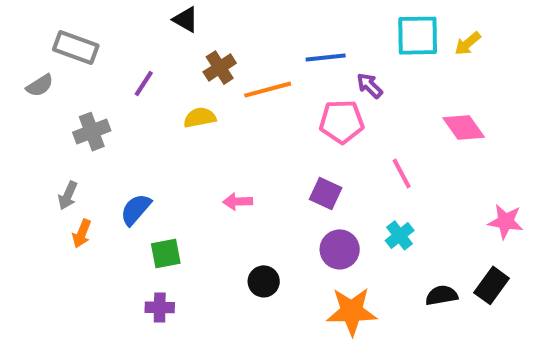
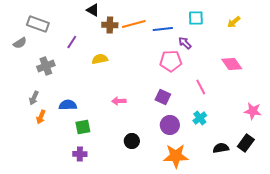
cyan square: (418, 36) -> (196, 18), moved, size x0.7
brown cross: (220, 68) -> (110, 25), moved, turned 35
orange line: (268, 90) -> (134, 24), moved
blue semicircle: (136, 209) -> (68, 105), turned 48

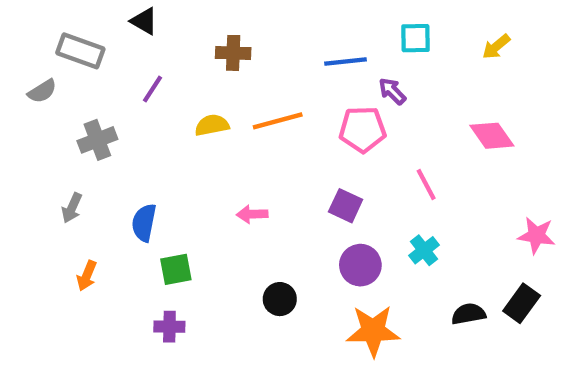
black triangle: (93, 10) -> (144, 21), moved
orange line: (134, 24) -> (278, 121), moved
blue semicircle: (68, 105) -> (144, 223), turned -78
orange arrow: (41, 117) -> (87, 276), moved

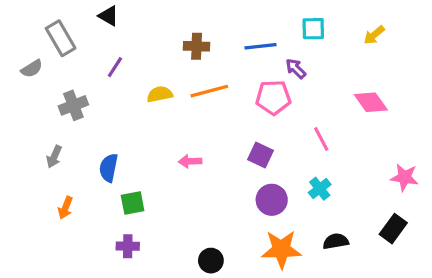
gray rectangle: (80, 51) -> (61, 38), turned 40
brown cross: (233, 53) -> (197, 46), moved
black circle: (280, 299) -> (211, 261), moved
black semicircle: (469, 314) -> (336, 241), moved

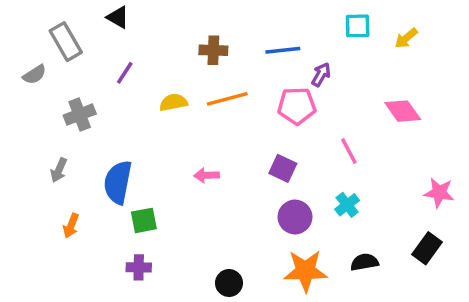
cyan square: (313, 29) -> (358, 26), moved
purple arrow: (296, 69) -> (321, 75), turned 75
blue semicircle: (109, 168) -> (118, 182), size x1.4

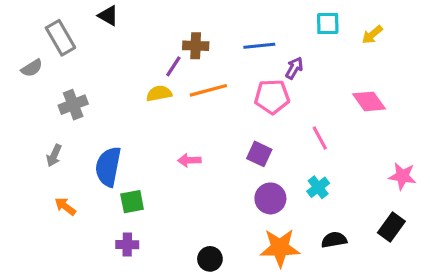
purple line: (125, 73) -> (173, 66), moved
orange arrow: (71, 226) -> (65, 206), turned 105

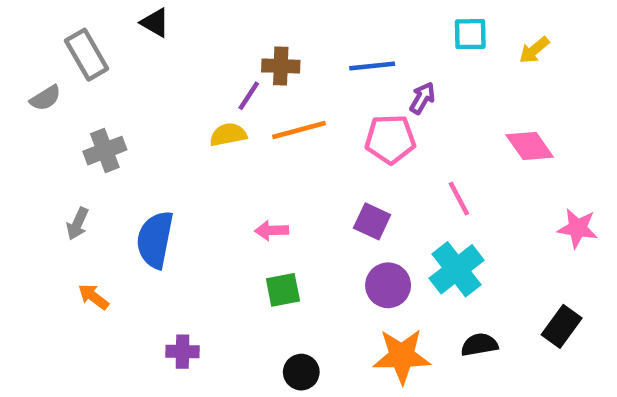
pink star: (402, 176) -> (578, 228), moved
cyan cross: (318, 187) -> (457, 269), size x1.6
green square: (132, 202) -> (283, 290), moved

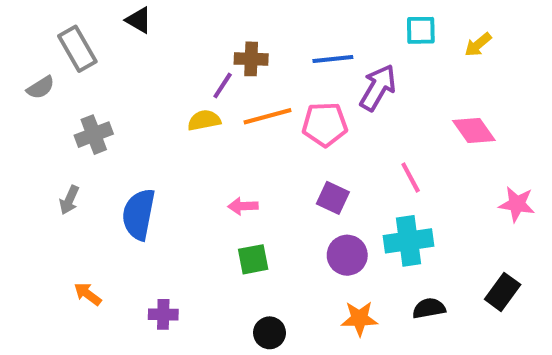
purple arrow: (422, 98) -> (378, 88), size x1.6
pink pentagon: (390, 139) -> (325, 124), moved
cyan cross: (457, 269) -> (408, 241), turned 30
orange arrow: (93, 297) -> (88, 294), moved
orange star: (402, 356) -> (359, 319), size x0.7

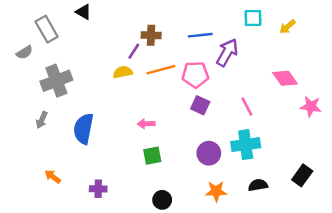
gray cross: (94, 135) -> (56, 81), size x1.4
purple square: (333, 198) -> (200, 105), moved
pink star: (517, 204) -> (311, 106), moved

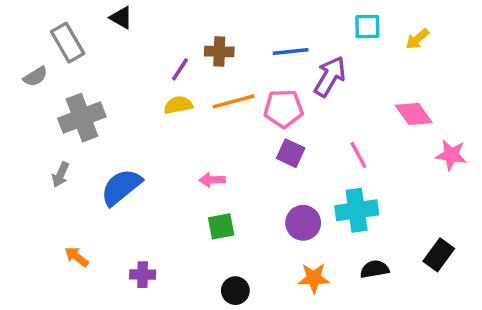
purple line: (134, 51) -> (180, 69), moved
blue semicircle: (83, 129) -> (121, 187), turned 40

